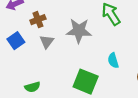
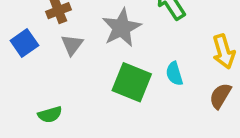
gray star: (79, 31) -> (122, 28), turned -30
green square: (86, 82) -> (132, 82), moved

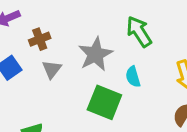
cyan semicircle: (174, 74) -> (133, 77), moved

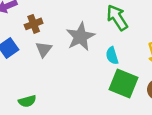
green square: (104, 102) -> (123, 83), moved

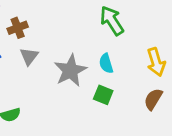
gray star: (80, 37) -> (70, 71), moved
green square: (123, 83) -> (103, 95), moved, size x0.6

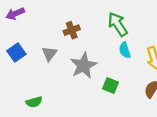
brown cross: (18, 28) -> (72, 30), moved
cyan semicircle: (106, 63) -> (125, 50), moved

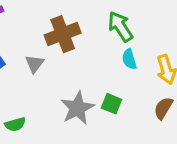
brown cross: (72, 30) -> (63, 34), size x1.6
gray star: (83, 65) -> (77, 108), moved

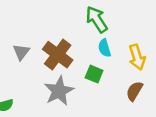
brown cross: (63, 34) -> (58, 55), moved, turned -32
green square: (112, 104) -> (94, 74), moved

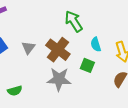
green arrow: (97, 19) -> (74, 21), moved
gray star: (59, 91) -> (59, 79), turned 30

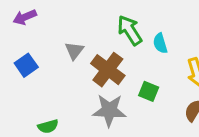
cyan semicircle: (96, 44) -> (160, 43), moved
gray triangle: (28, 48) -> (74, 51), moved

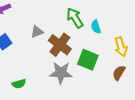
gray triangle: (74, 51) -> (37, 32), turned 32
green square: (149, 91) -> (88, 60), size x1.5

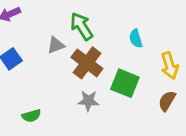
green arrow: (75, 18) -> (82, 26), moved
gray star: (61, 73) -> (88, 101), size x0.7

